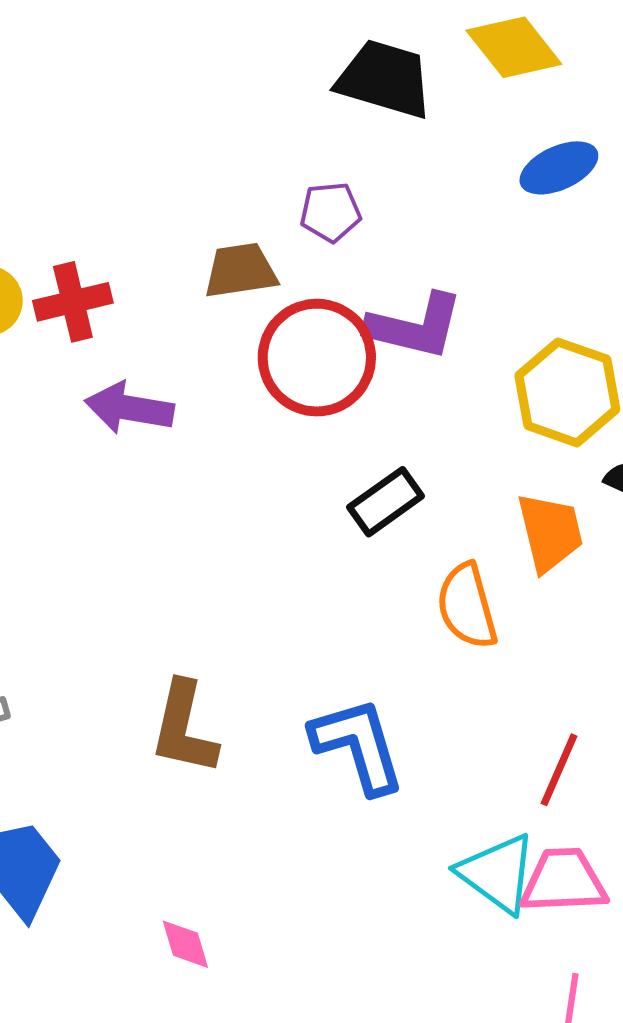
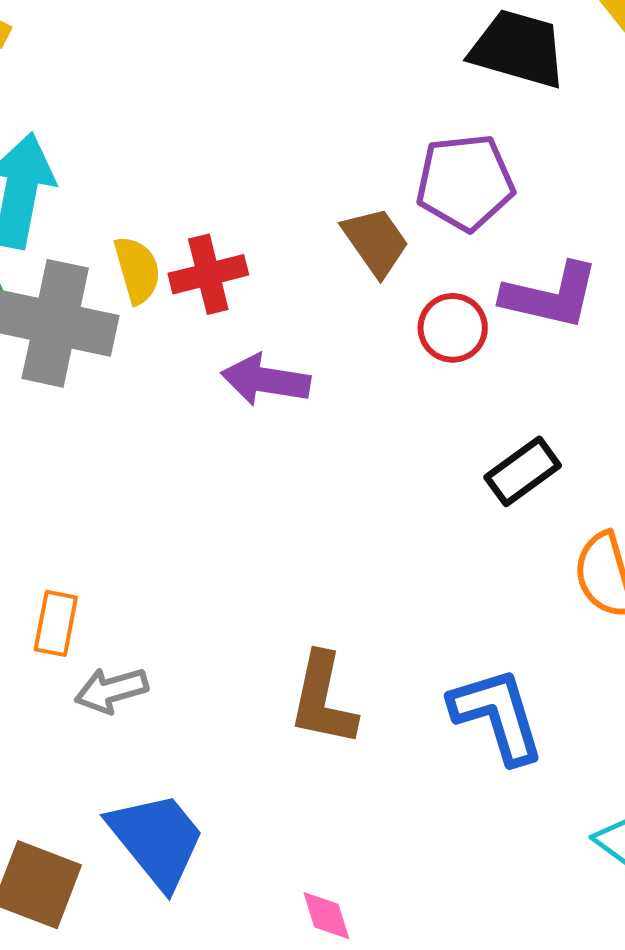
purple pentagon: (330, 212) -> (465, 182), size x1.6
brown trapezoid: (240, 271) -> (376, 242), turned 64
red circle: (317, 358) -> (453, 328), size x0.6

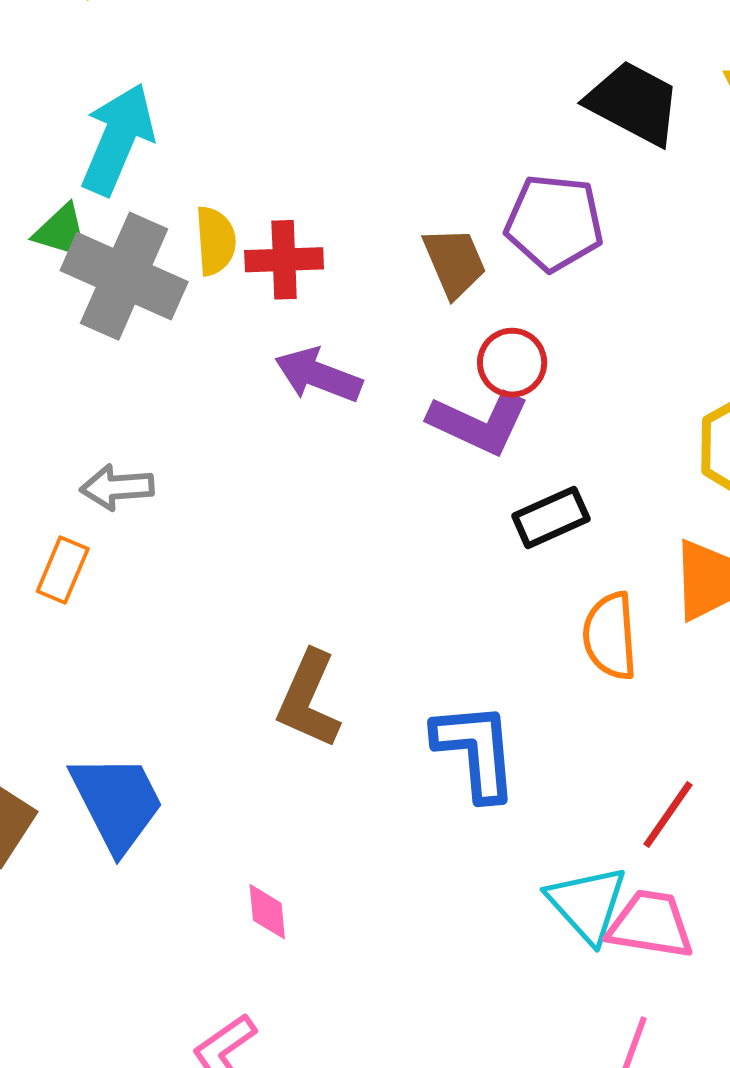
purple L-shape: (551, 296) -> (479, 423), moved
gray arrow: (111, 690) -> (117, 487), moved

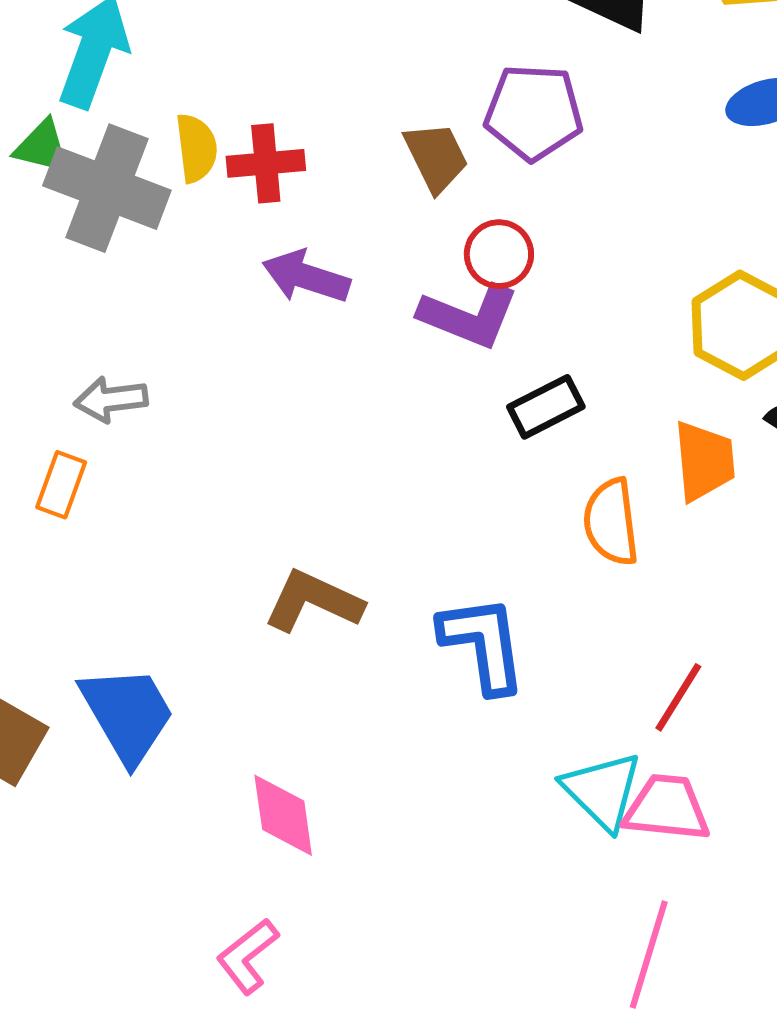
brown L-shape: (309, 699) -> (313, 601), turned 94
pink diamond: (267, 912) -> (283, 815), size x1.5

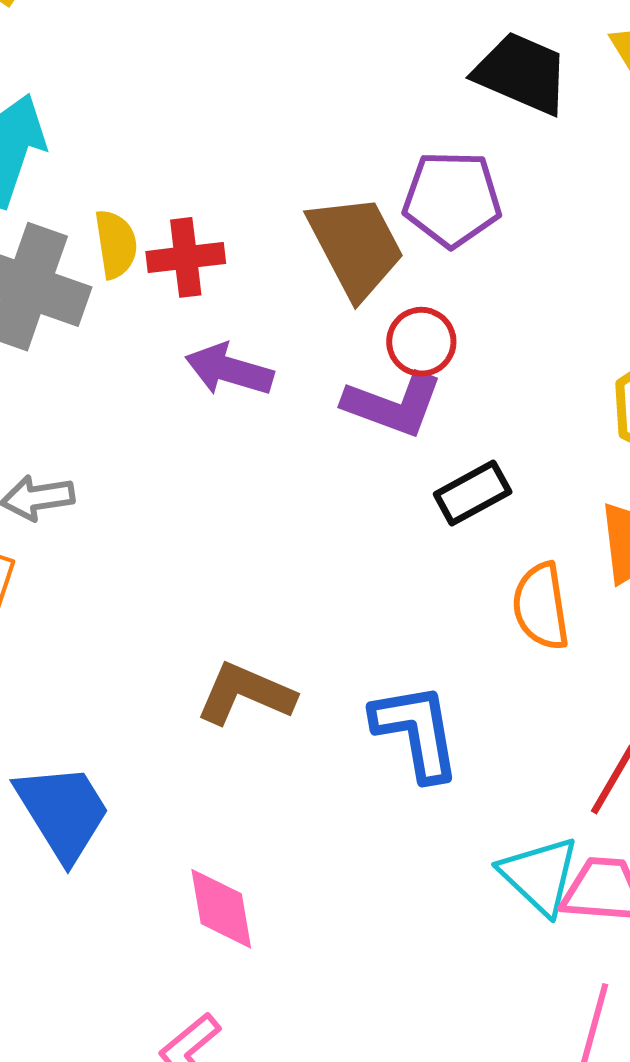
brown trapezoid: (436, 157) -> (356, 246), size x1.5

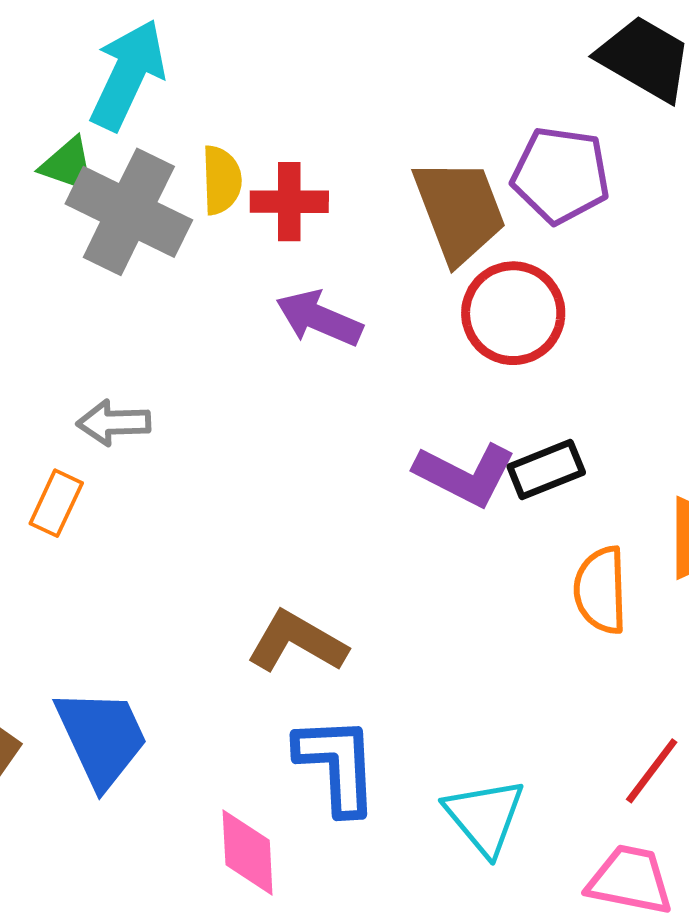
red circle: (421, 342) -> (513, 313), size x1.5
purple L-shape: (393, 405) -> (465, 474), moved
blue L-shape: (416, 732) -> (337, 765), moved
cyan triangle: (540, 875) -> (485, 817), moved

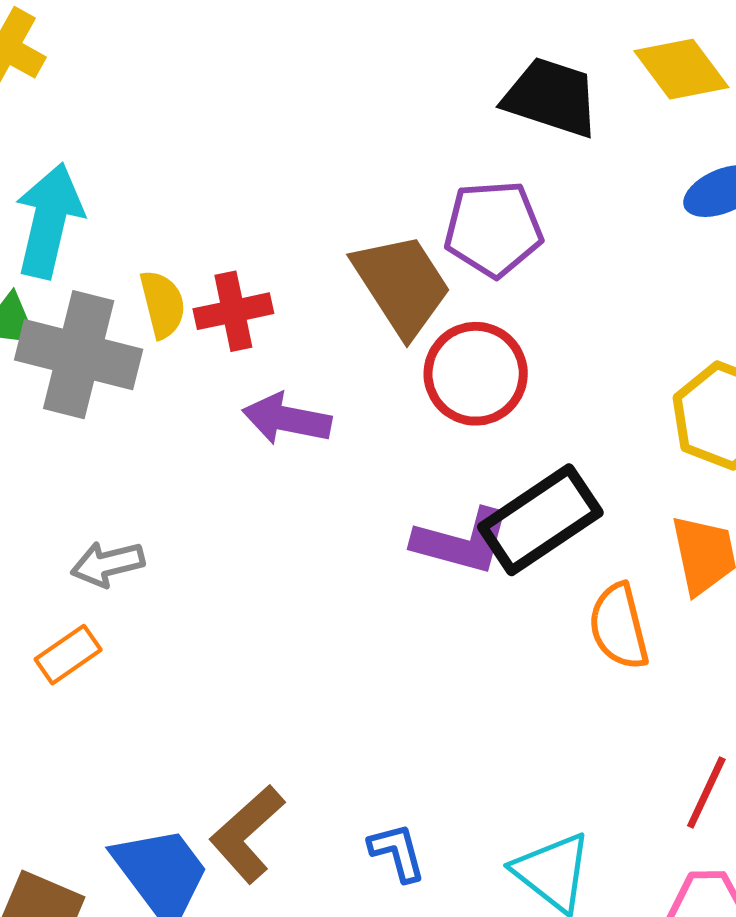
black rectangle: (546, 469) -> (540, 520), size x1.6
orange rectangle: (56, 503) -> (68, 655), turned 42
brown L-shape: (297, 642) -> (247, 834), moved, turned -60
blue L-shape: (337, 765) -> (397, 852), size x0.6

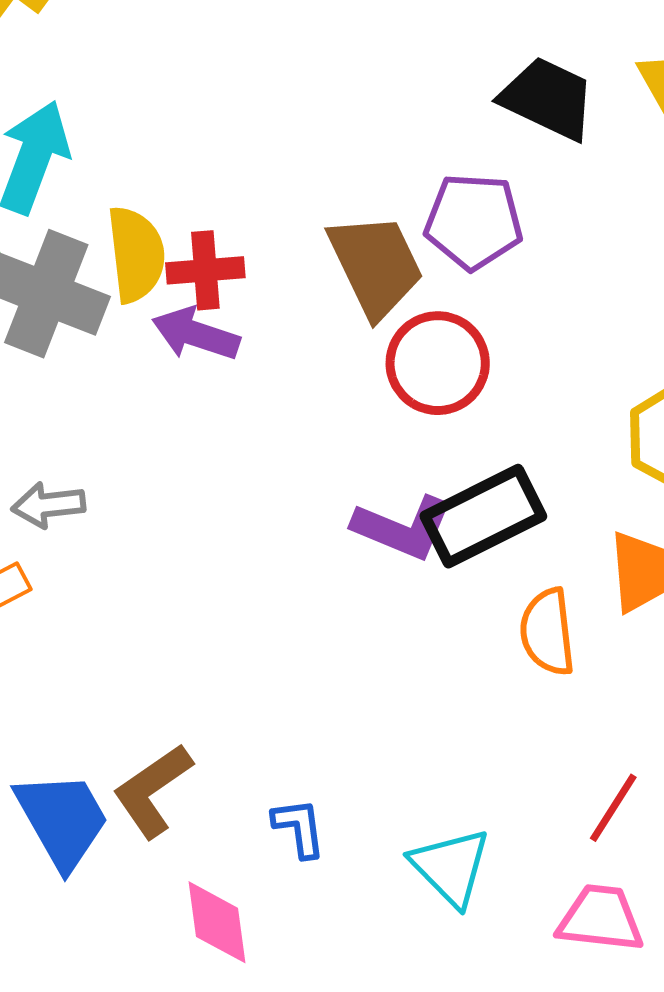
yellow semicircle: (163, 304) -> (136, 254), size x1.4
purple arrow: (287, 419) -> (196, 334), moved

